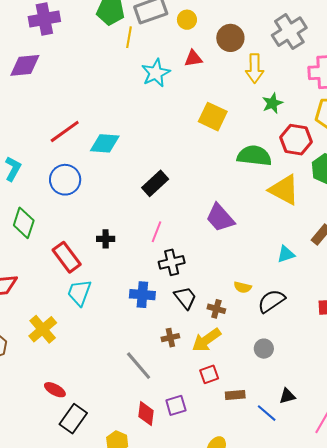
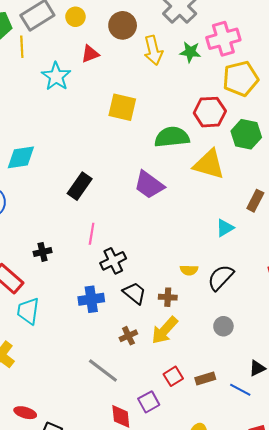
green star: (272, 103) -> (190, 52), moved, turned -30
purple trapezoid: (220, 218) -> (149, 185), moved
red square: (209, 374) -> (173, 376), moved

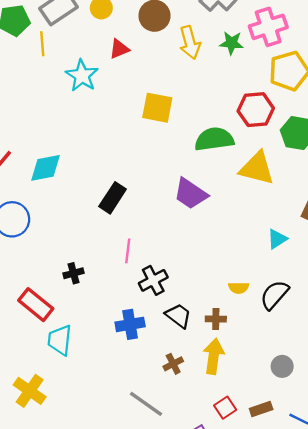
gray circle: (223, 326) -> (282, 366), moved
yellow arrow: (165, 330) -> (214, 356), turned 148

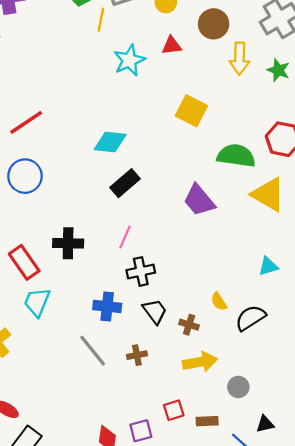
cyan diamond: (46, 168) -> (110, 142), moved
black cross: (74, 273) -> (68, 243), size x1.5
yellow semicircle: (239, 288) -> (219, 302), turned 42
yellow arrow: (214, 356) -> (200, 362), moved, turned 56
gray line: (146, 404) -> (93, 351), moved

